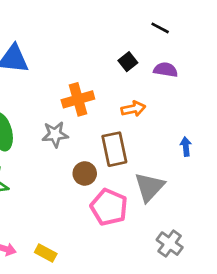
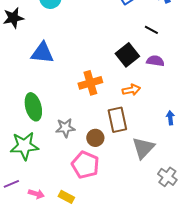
black square: (128, 62) -> (127, 55), size x1.6
gray star: (55, 134) -> (65, 128), moved
pink pentagon: (109, 207) -> (85, 165), moved
gray cross: (170, 244) -> (167, 177), moved

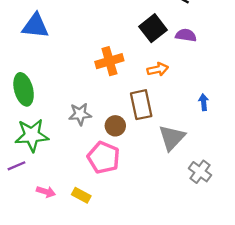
blue triangle: (42, 53) -> (35, 26), moved
green ellipse: (33, 107) -> (24, 89), moved
purple line: (11, 184) -> (16, 166), moved

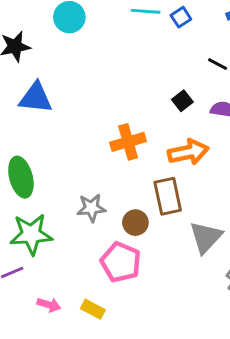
black square: (153, 28) -> (182, 101), size x0.6
orange arrow: (158, 69) -> (188, 152), size x1.5

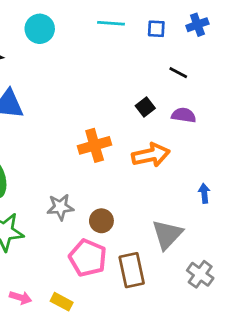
blue square: (181, 17) -> (156, 29), moved, turned 36
brown rectangle: (168, 196) -> (132, 270), moved

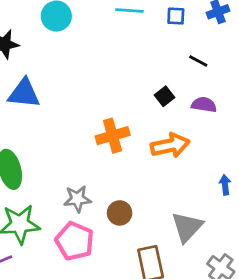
pink pentagon: (88, 258) -> (75, 241), moved

